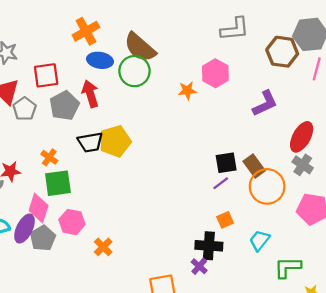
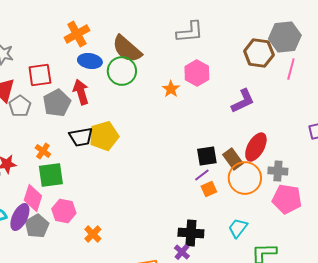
gray L-shape: (235, 29) -> (190, 32), moved
orange star: (187, 90) -> (171, 89), turned -30
red ellipse: (302, 137) -> (256, 147), moved
gray cross: (303, 165) -> (278, 171), moved, turned -30
orange square: (225, 220) -> (209, 189), moved

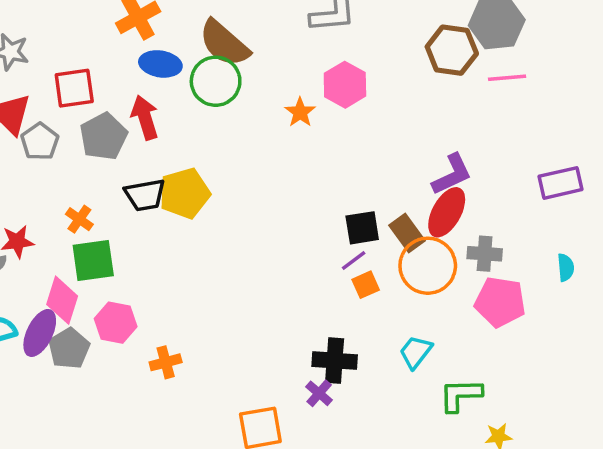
pink line: (291, 69) -> (507, 78), turned 70
purple L-shape: (243, 101) -> (452, 174), moved
orange cross: (93, 234) -> (166, 362), turned 30

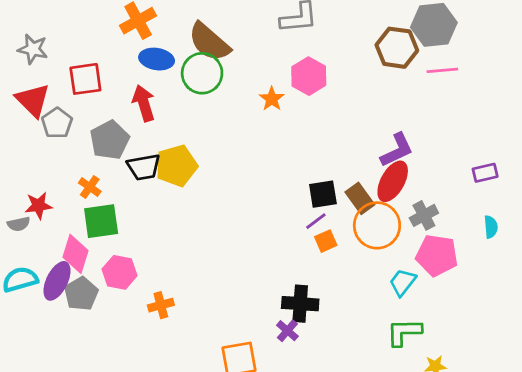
gray pentagon: (104, 136) -> (110, 140), moved
purple rectangle: (560, 183) -> (485, 173), moved, size x0.7
gray cross: (485, 254) -> (424, 215), turned -32
cyan trapezoid: (416, 352) -> (403, 282), moved

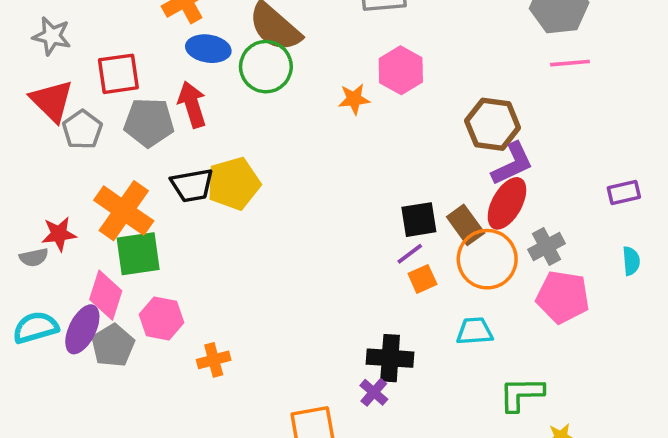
brown hexagon: (397, 48) -> (493, 124), moved
orange star: (272, 99) -> (354, 99), turned 30
gray pentagon: (110, 140) -> (149, 122), moved, turned 30
orange cross: (90, 187) -> (124, 211), size x2.0
cyan trapezoid: (403, 282) -> (475, 331), moved, turned 48

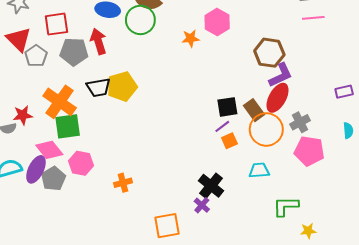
pink diamond: (106, 295) -> (49, 150), turned -56
black cross: (390, 358) -> (211, 186), turned 35
orange cross: (214, 360) -> (123, 183), moved

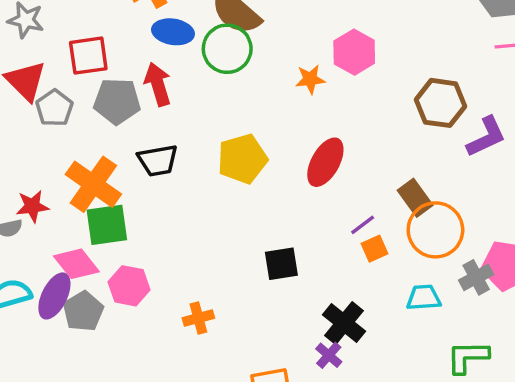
purple L-shape: (281, 75) -> (486, 137), moved
yellow pentagon: (122, 86) -> (242, 159), moved
red ellipse: (278, 98) -> (325, 162), moved
black square: (227, 107) -> (281, 264), moved
gray cross: (300, 122) -> (476, 277), moved

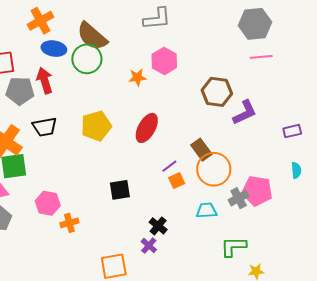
pink hexagon: (129, 286) -> (48, 203), moved
black cross: (344, 323) -> (158, 226), size x0.7

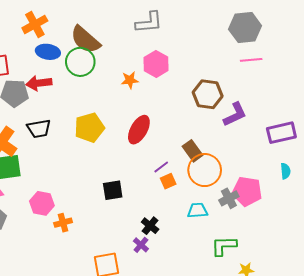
red arrow: (45, 81) -> (39, 83), turned -80
purple rectangle: (292, 131) -> (281, 133), size x1.6

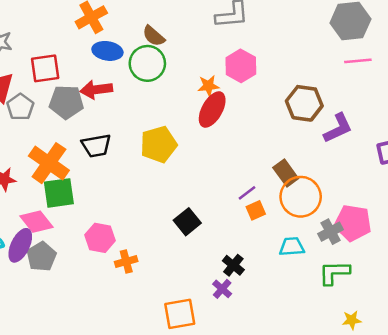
brown semicircle: (85, 40) -> (154, 36), size x0.6
red ellipse: (139, 130) -> (212, 109), moved
black square: (113, 190) -> (187, 222), turned -30
green L-shape: (224, 246) -> (334, 273), moved

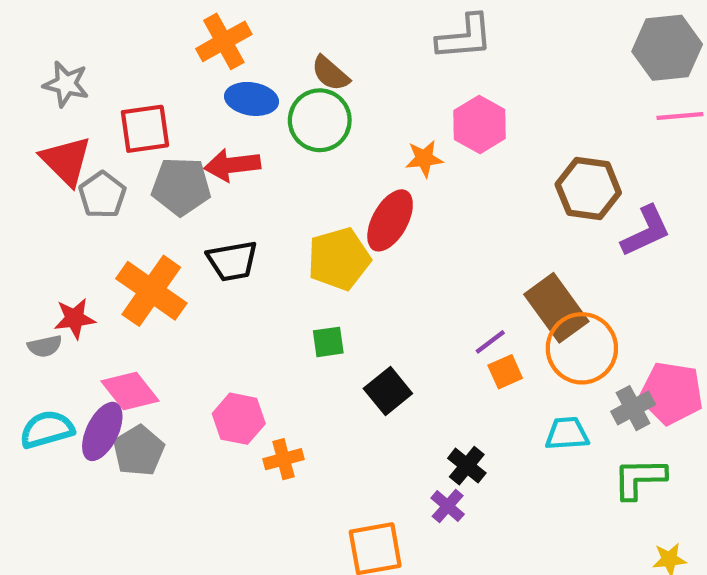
red ellipse: (212, 109) -> (390, 220), moved
brown rectangle: (286, 173) -> (556, 308), size x1.4
green square: (59, 193) -> (328, 342), moved, size x0.6

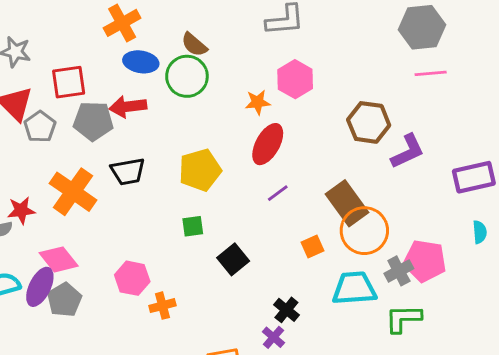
red ellipse: (390, 220) -> (268, 144), moved
purple line: (490, 342) -> (278, 193), moved
cyan trapezoid: (567, 434) -> (354, 288), size x1.5

